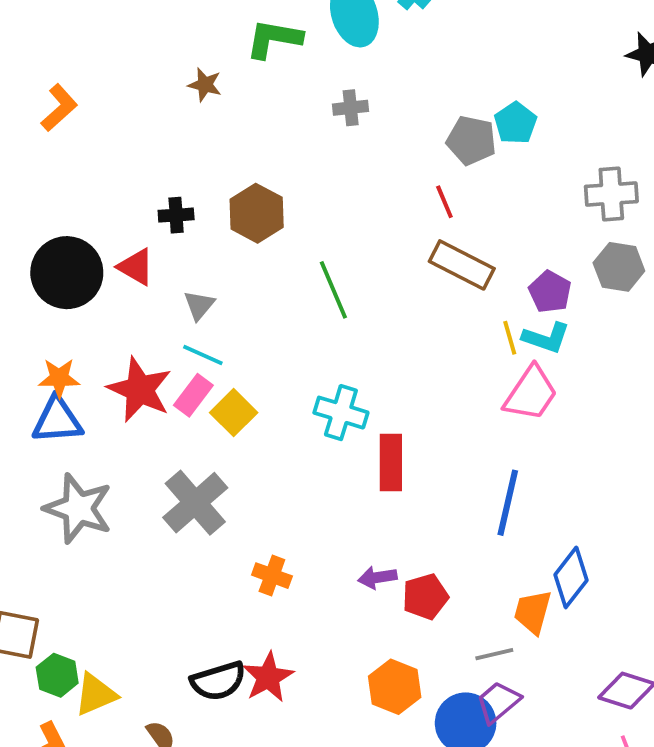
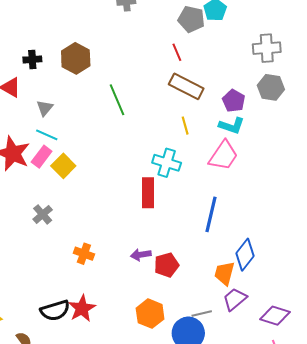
yellow line: (510, 338) -> (185, 126), moved
cyan cross: (341, 413) -> (167, 163), moved
gray cross: (195, 503) -> (43, 214), size x0.6
gray line: (494, 654) -> (202, 314), moved
purple trapezoid: (498, 702) -> (235, 299), moved

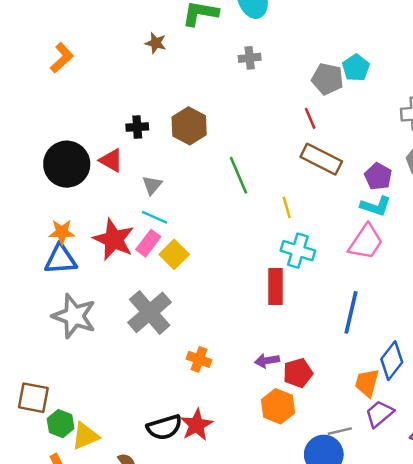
yellow line: (185, 126) -> (287, 207), moved
gray cross: (43, 214) -> (150, 312), size x1.8
orange hexagon: (150, 314) -> (278, 406), moved

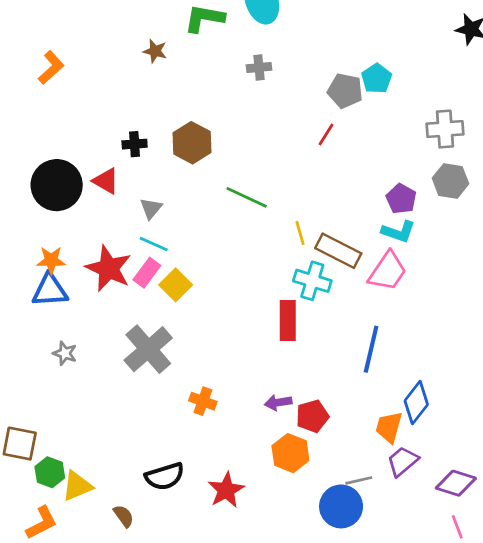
red line: (310, 118) -> (326, 135), turned 55
brown rectangle: (321, 159) -> (338, 251), moved
green line: (239, 175) -> (247, 197), turned -42
gray star: (74, 316) -> (65, 353), size x0.5
red star: (196, 425) -> (226, 490), moved

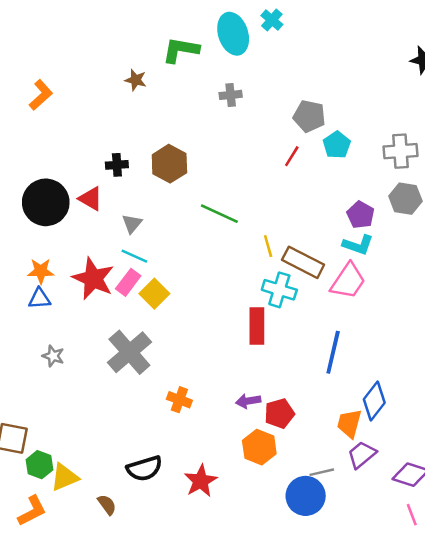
cyan pentagon: (377, 78) -> (337, 145), moved
blue triangle: (50, 290) -> (39, 299), size x0.7

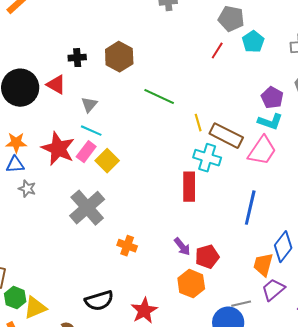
gray star: (53, 356) -> (27, 189), moved
purple arrow: (248, 401) -> (182, 247), turned -120

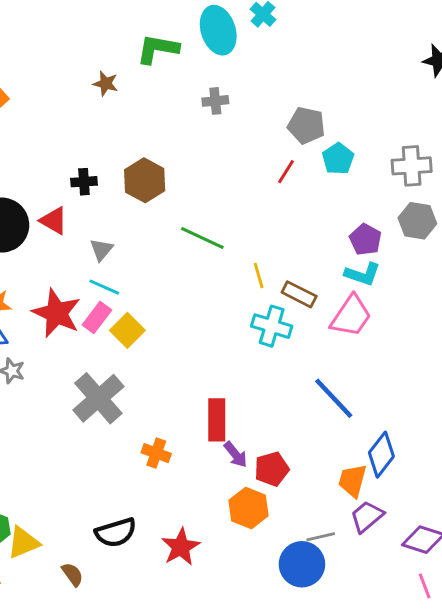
brown rectangle: (226, 136) -> (299, 294), size x0.7
red rectangle: (189, 187) -> (217, 420), moved
blue line: (250, 208) -> (334, 398), turned -56

